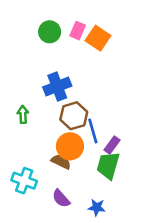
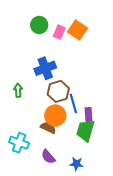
pink rectangle: (78, 31) -> (59, 32), moved
purple rectangle: (112, 145) -> (88, 115), turned -40

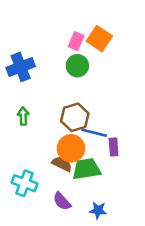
green circle: (39, 25) -> (77, 66), moved
blue cross: (45, 68) -> (21, 67), moved
blue line: (73, 103) -> (94, 133), turned -60
green trapezoid: (85, 131) -> (86, 169), moved, turned 65

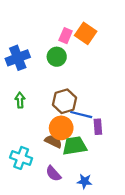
green circle: (77, 66) -> (57, 57), moved

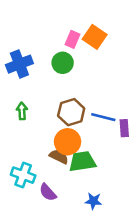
blue line: (81, 115) -> (103, 117), moved
purple rectangle: (98, 127) -> (124, 128), moved
purple semicircle: (53, 174) -> (48, 192), moved

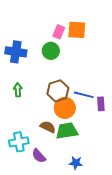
orange square: (95, 37) -> (77, 30), turned -30
blue cross: (19, 64) -> (16, 52), turned 30
orange circle: (68, 142) -> (65, 108), moved
cyan cross: (23, 175) -> (19, 142), turned -30

